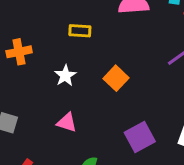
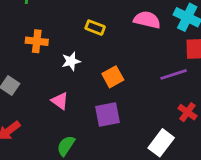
orange cross: (19, 52) -> (37, 41), moved
purple square: (140, 137) -> (107, 115), moved

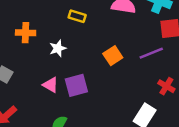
orange square: (113, 77) -> (113, 56), moved
purple square: (107, 115) -> (76, 85), moved

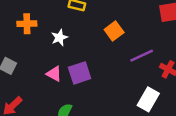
purple line: (151, 53) -> (142, 56), moved
orange square: (113, 56) -> (114, 31), moved

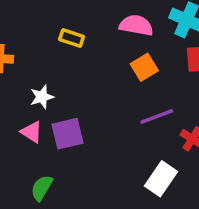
orange square: (114, 31) -> (144, 67), moved
white star: (59, 38) -> (42, 97), moved

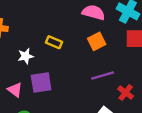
yellow rectangle: (72, 38) -> (54, 42), moved
pink triangle: (32, 132) -> (15, 90), moved

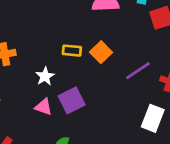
orange square: (97, 41) -> (101, 52), moved
pink triangle: (15, 90) -> (44, 107), moved

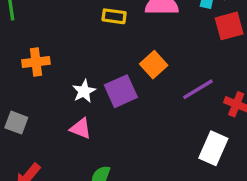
yellow rectangle: (72, 51) -> (114, 16), moved
purple square: (72, 100) -> (121, 91), moved

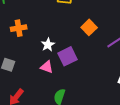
purple square: (121, 91) -> (68, 56), moved

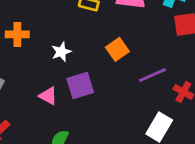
white star: (48, 45) -> (61, 52), moved

